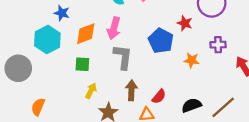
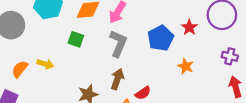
purple cross: (218, 45) -> (230, 56), moved
yellow arrow: (91, 91) -> (45, 64), moved, turned 63

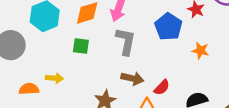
orange semicircle: (20, 69) -> (29, 89), turned 60
brown arrow: (117, 79) -> (132, 78), turned 96

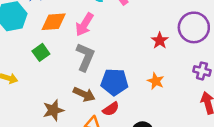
blue pentagon: (168, 27) -> (114, 82), moved, turned 30
green square: (81, 46) -> (41, 52), turned 35

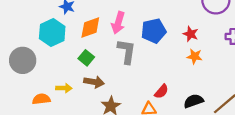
red star: (160, 40) -> (191, 34), moved
blue pentagon: (114, 82) -> (154, 31), moved
brown arrow: (84, 94) -> (94, 82), moved

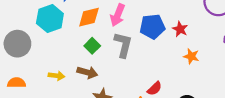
red star: (191, 34) -> (180, 29), moved
green square: (86, 58) -> (92, 46), moved
orange semicircle: (41, 99) -> (16, 83), moved

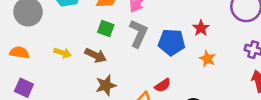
blue pentagon: (152, 27) -> (172, 42), moved
green square: (92, 46) -> (106, 29), turned -35

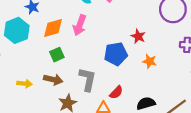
green square: (106, 29) -> (57, 55), turned -32
gray L-shape: (138, 33) -> (87, 79), moved

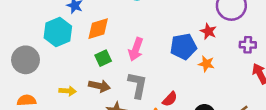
pink arrow: (80, 25) -> (136, 49), moved
red star: (138, 36) -> (208, 31), moved
blue pentagon: (116, 54) -> (183, 47), moved

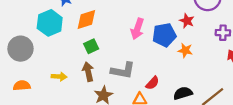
pink arrow: (136, 49) -> (137, 29), moved
gray L-shape: (138, 85) -> (123, 71), turned 90
brown arrow: (99, 86) -> (88, 72), turned -114

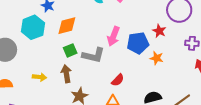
gray L-shape: (123, 71) -> (93, 55), moved
red semicircle: (152, 83) -> (118, 80), moved

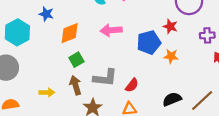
cyan hexagon: (33, 27) -> (17, 32), moved
pink arrow: (113, 36) -> (111, 30), moved, turned 72
gray L-shape: (93, 55) -> (105, 78), moved

